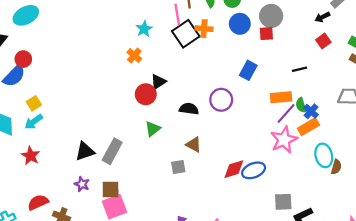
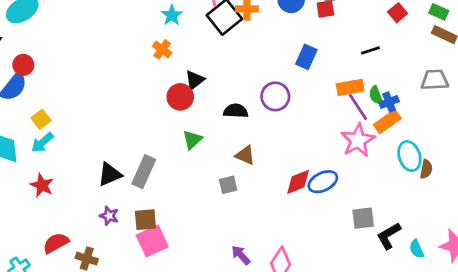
blue cross: (311, 111) -> (389, 102), turned 32
purple line: (286, 113) -> (358, 107), turned -70

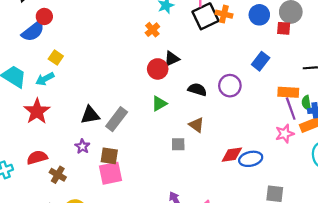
yellow square: (41, 119) -> (56, 58), moved, turned -32
pink star: (358, 140) -> (285, 134), size x0.7
red star: (42, 185) -> (37, 111), size x1.4

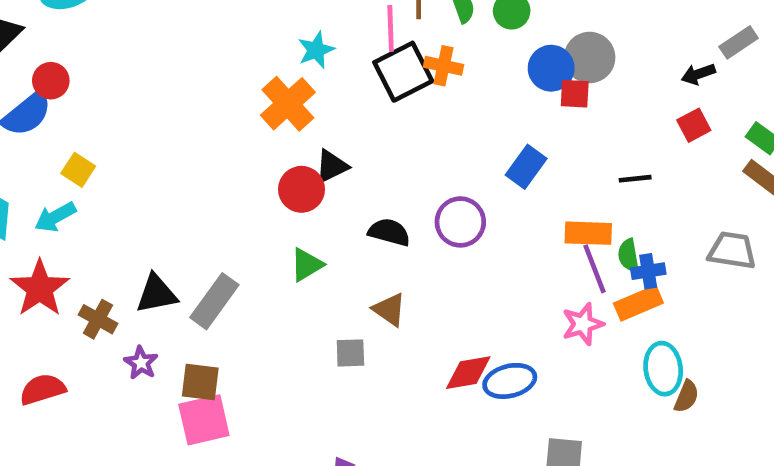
blue circle: (259, 15) -> (551, 68), moved
orange cross: (152, 30) -> (288, 104), size x1.6
brown cross: (58, 175) -> (98, 319), moved

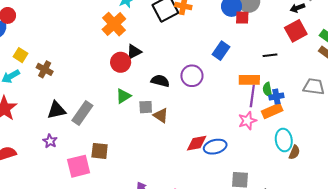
red square: (694, 125) -> (296, 31), size x1.5
purple line: (595, 269) -> (252, 96), turned 30
brown cross: (98, 319) -> (45, 69), moved
gray square: (350, 353) -> (146, 107), moved
brown square: (200, 382) -> (100, 151), moved

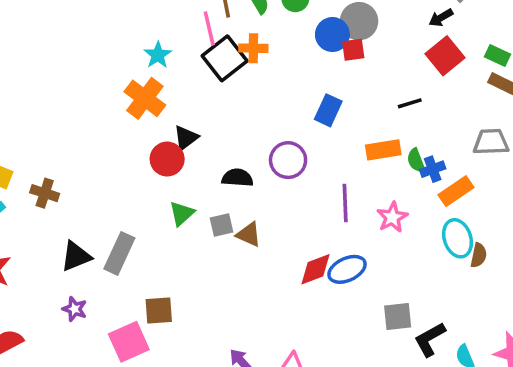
purple line: (252, 96) -> (345, 203), moved
orange rectangle: (272, 111) -> (456, 191), moved

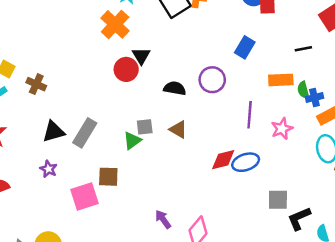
black triangle: (186, 138) -> (141, 56), turned -30
green triangle: (182, 213) -> (132, 141), moved
gray square: (221, 225) -> (145, 127), moved

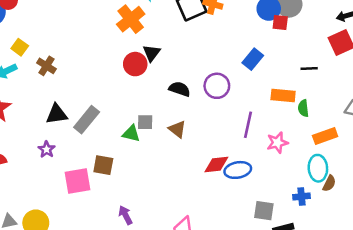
blue cross: (314, 98) -> (301, 196), moved
green triangle: (132, 141) -> (131, 134), turned 42
purple arrow: (163, 219) -> (125, 215), moved

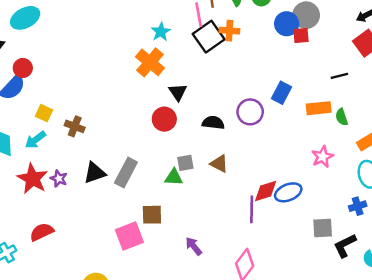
blue rectangle: (253, 59) -> (282, 93), moved
red circle: (135, 64) -> (164, 119), moved
purple line: (248, 125) -> (252, 209), moved
purple star: (47, 149) -> (59, 179), moved
purple arrow: (125, 215) -> (194, 246), moved

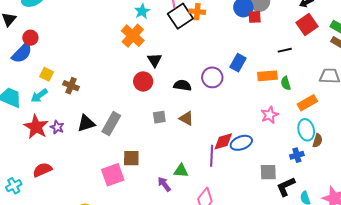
green triangle: (174, 177) -> (181, 171), moved

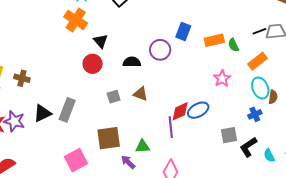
black line: (285, 50) -> (259, 31), moved
purple star: (57, 127) -> (14, 121), size x1.5
brown square: (131, 158) -> (109, 138), moved, size x1.4

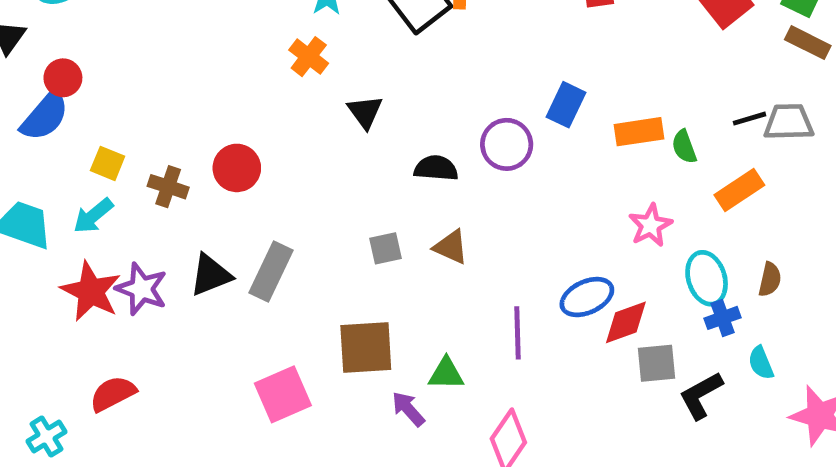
orange cross: (76, 20) -> (309, 57), size x0.7
red circle: (93, 64) -> (237, 168), moved
cyan ellipse: (260, 88) -> (707, 278), moved
red diamond: (180, 111) -> (626, 322), moved
cyan semicircle: (269, 155) -> (761, 363), moved

